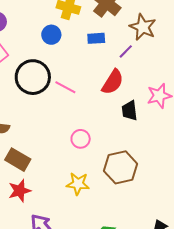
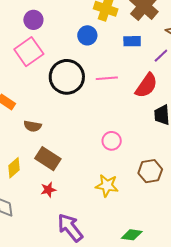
pink line: (65, 87) -> (107, 78), moved, turned -35
brown hexagon: (121, 167) -> (150, 171), size x0.7
red star: (20, 191) -> (48, 190), size x0.7

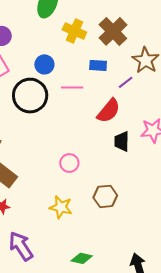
blue circle: (87, 35) -> (44, 64), moved
pink line: (107, 78) -> (72, 87), moved

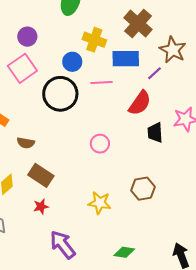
yellow cross: (74, 31) -> (94, 40), moved
blue rectangle: (98, 65) -> (126, 59), size x1.5
pink circle: (69, 163) -> (100, 144), moved

